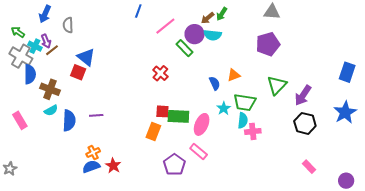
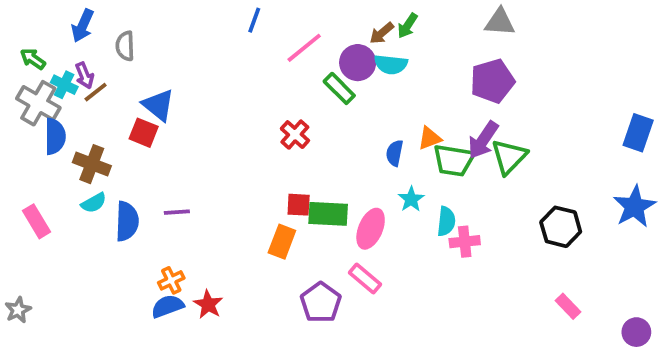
blue semicircle: (215, 83) -> (395, 153), turned -144
purple arrow: (303, 95) -> (483, 140), moved
green trapezoid: (245, 102) -> (454, 160), moved

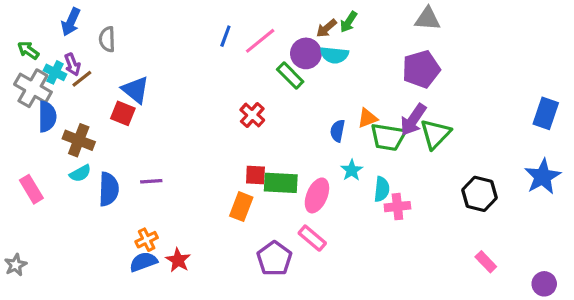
blue line: (254, 20) -> (225, 36), moved

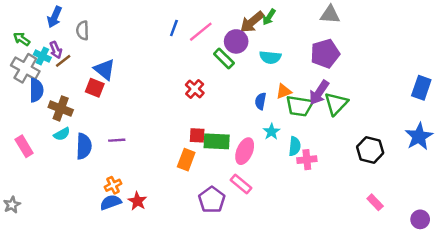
brown arrow: (326, 28) -> (252, 22), size x1.5
cyan semicircle: (334, 55) -> (270, 57), moved

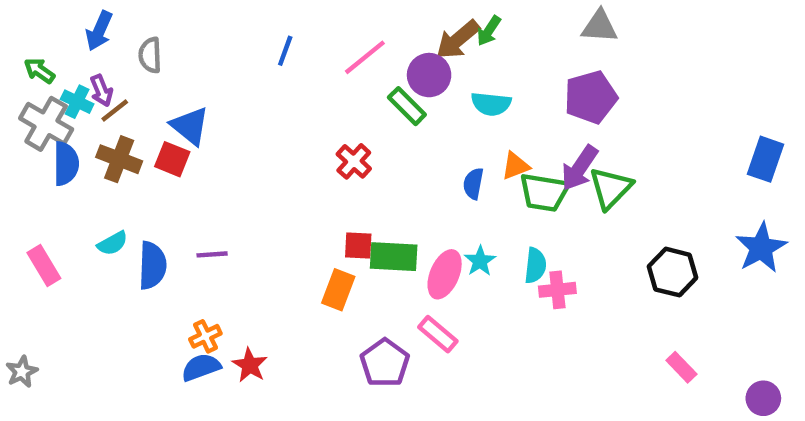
blue line: (174, 28) -> (285, 51), moved
brown cross: (61, 108) -> (119, 159), moved
cyan star: (271, 132) -> (480, 261), moved

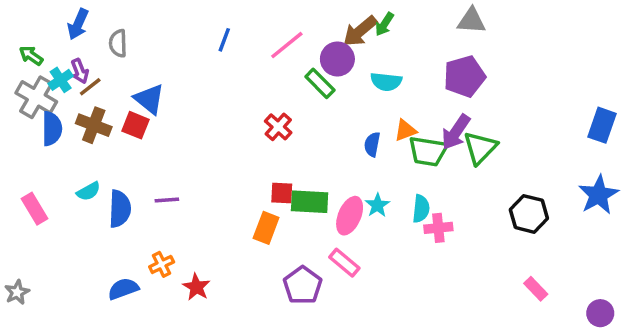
cyan cross: (77, 102) -> (61, 80), turned 30
blue semicircle: (201, 367) -> (123, 289), moved

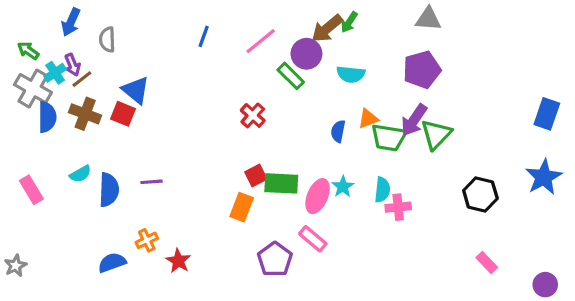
red square: (282, 193) -> (256, 176), turned -30

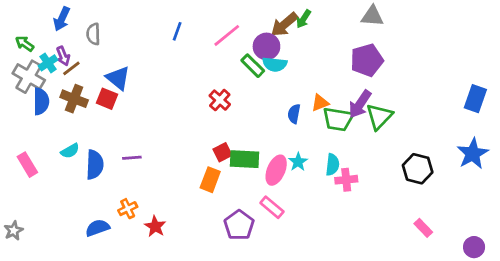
cyan semicircle: (351, 74) -> (275, 64), moved

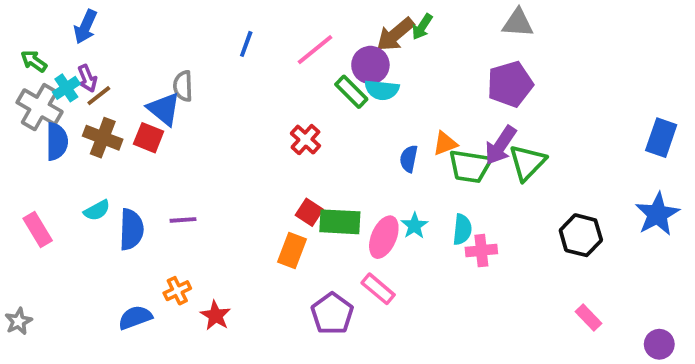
gray semicircle: (93, 34) -> (183, 86), moved
red square: (223, 152) -> (309, 212), turned -30

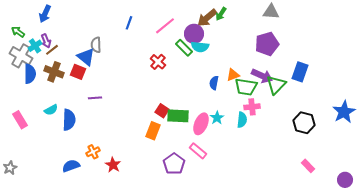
blue rectangle: (661, 138) -> (300, 72), moved
red cross: (305, 140) -> (158, 62), moved
purple arrow: (501, 145) -> (262, 76), turned -100
purple line: (183, 220) -> (95, 98), moved
pink cross: (481, 251) -> (252, 107), moved

